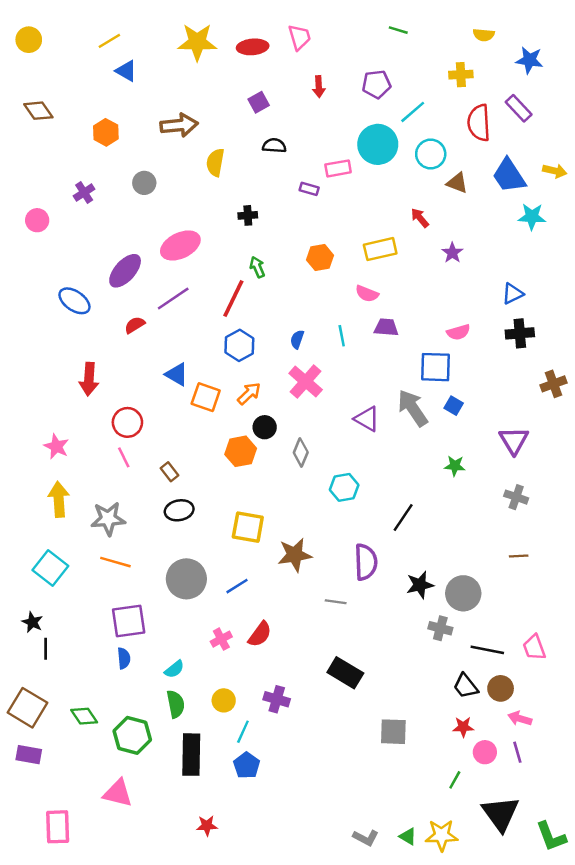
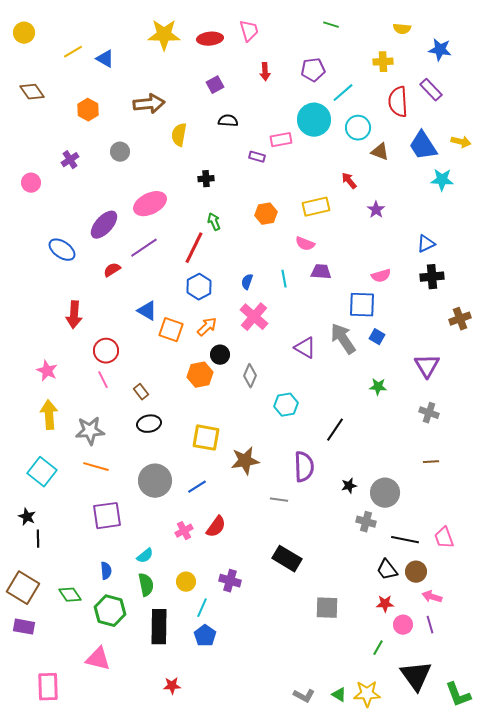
yellow line: (109, 41) -> (73, 52), moved
black star: (420, 585) -> (349, 486), size x0.7
blue semicircle: (124, 658) -> (106, 571), moved

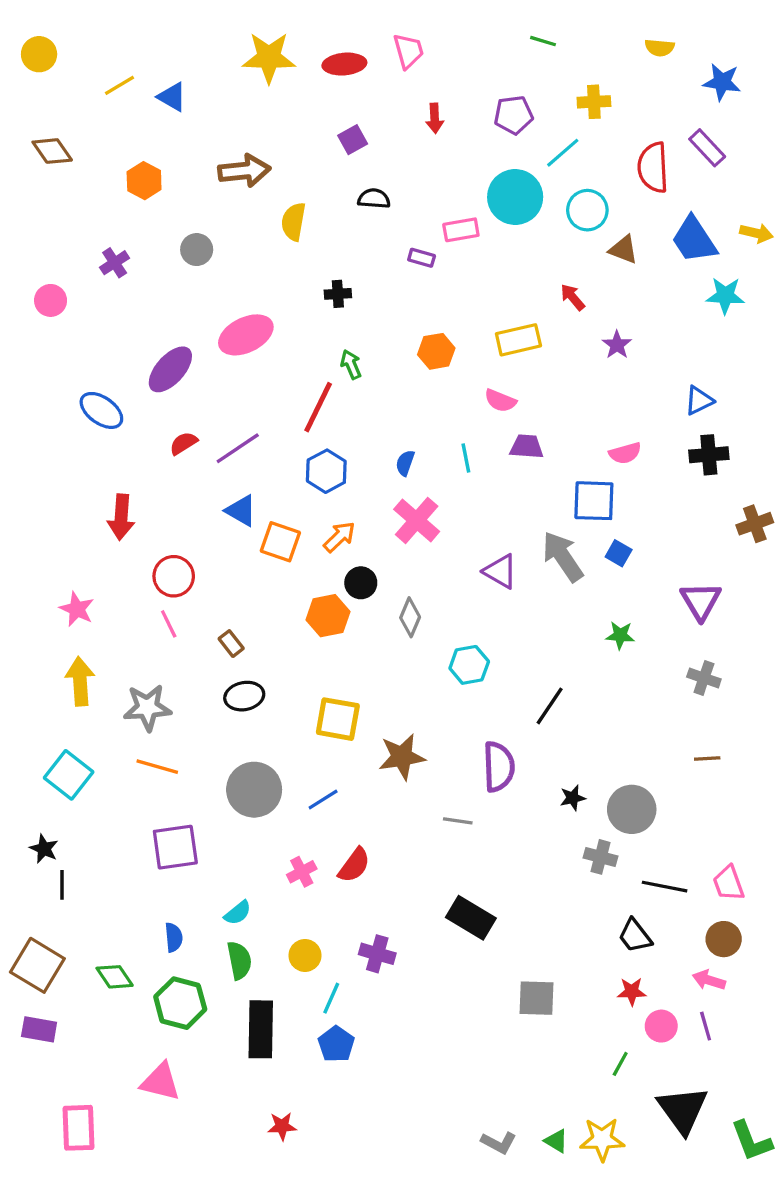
yellow cross: (383, 62) -> (594, 102), moved
purple line: (144, 248) -> (238, 448), moved
brown circle: (416, 572) -> (724, 939), moved

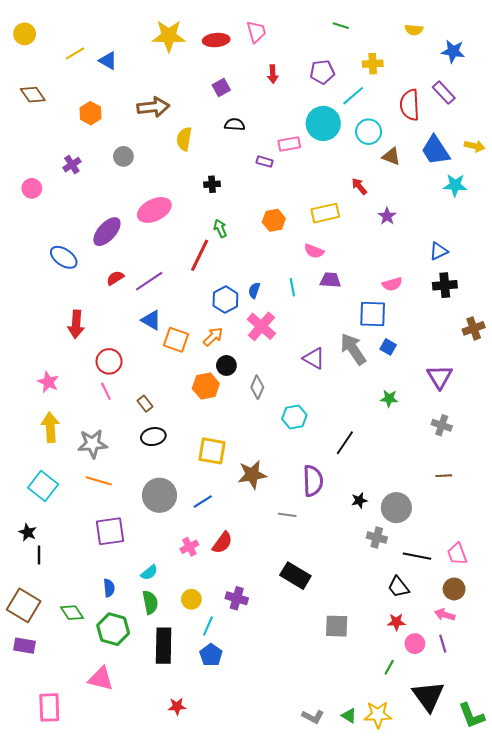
blue hexagon: (326, 471) -> (225, 300), moved

